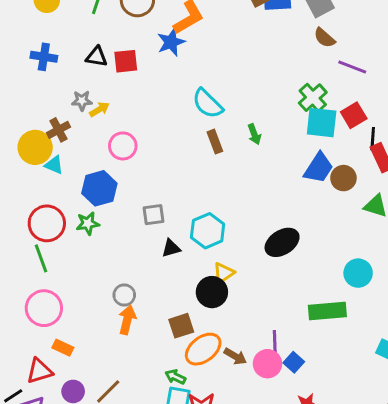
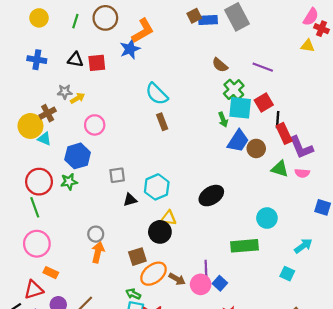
brown semicircle: (324, 38) -> (220, 65), moved
green arrow: (254, 134) -> (223, 120), moved
yellow triangle: (224, 273) -> (168, 218), turned 42

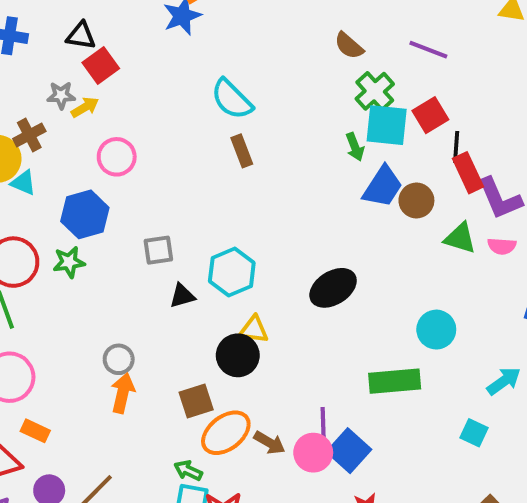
red square: (97, 63) -> (101, 66), moved, turned -30
blue square: (220, 283) -> (349, 451), size x1.5

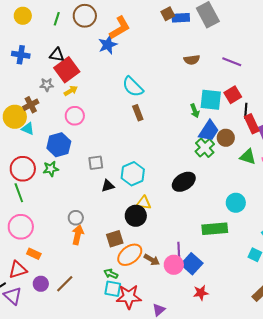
brown semicircle: (349, 46) -> (192, 60), turned -49
red square: (101, 66) -> (67, 70), size x1.4
green cross: (375, 91) -> (205, 148), moved
yellow arrow: (85, 107) -> (71, 91), moved

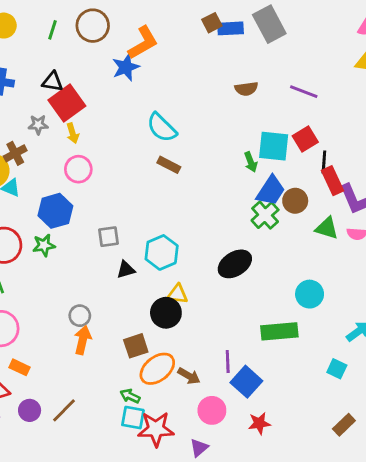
yellow arrow: (71, 91) -> (73, 133), turned 104
brown rectangle: (138, 113) -> (169, 165), turned -42
pink circle: (174, 265) -> (212, 410), moved

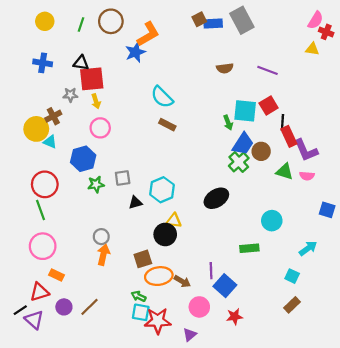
red square: (67, 103) -> (92, 79), turned 30
green star: (44, 245) -> (96, 184), moved
green rectangle: (279, 331) -> (249, 248), size x0.7
orange ellipse: (157, 369) -> (159, 276), turned 30
brown rectangle: (344, 425) -> (292, 305), moved

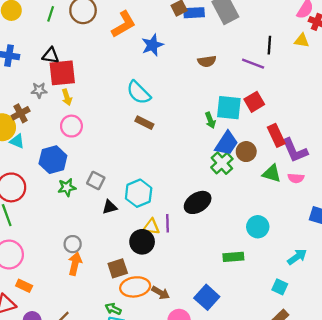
blue star: (135, 52) -> (152, 45), moved
black line: (282, 123) -> (269, 45), moved
gray square: (123, 178) -> (96, 180), turned 35
purple line: (211, 271) -> (167, 223), moved

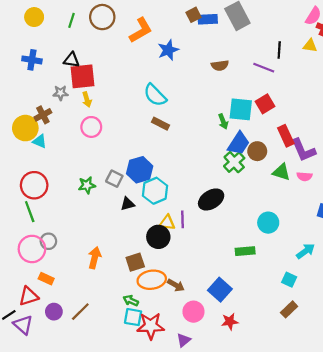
blue hexagon: (53, 160) -> (140, 170), moved
gray circle: (73, 244) -> (48, 241), moved

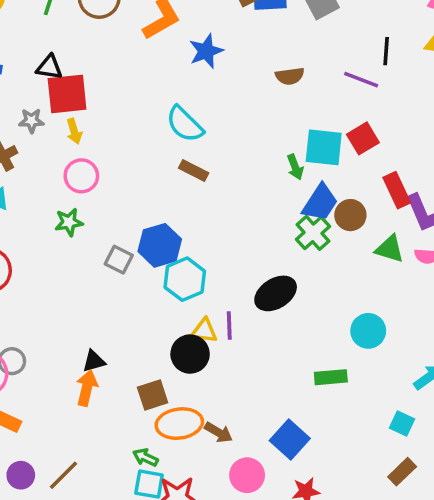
green star: (87, 185) -> (69, 222), moved
black triangle: (128, 204) -> (94, 361), moved

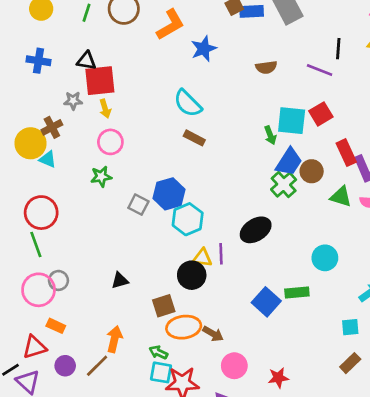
orange arrow: (87, 388) -> (114, 339), moved
cyan square: (402, 424) -> (350, 327), turned -30
blue square: (290, 440) -> (266, 302), moved

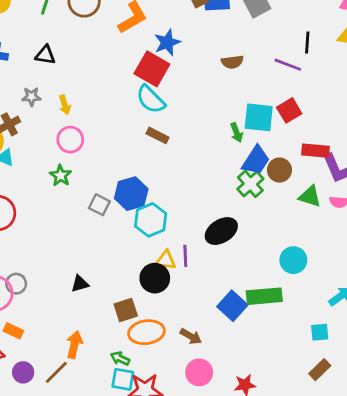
red square: (100, 81) -> (152, 69), moved, turned 36
red rectangle: (346, 153) -> (316, 151), turned -60
green star: (101, 177) -> (61, 176), turned -30
green rectangle: (297, 292) -> (264, 296), size x1.4
brown arrow: (213, 334) -> (191, 336), moved

